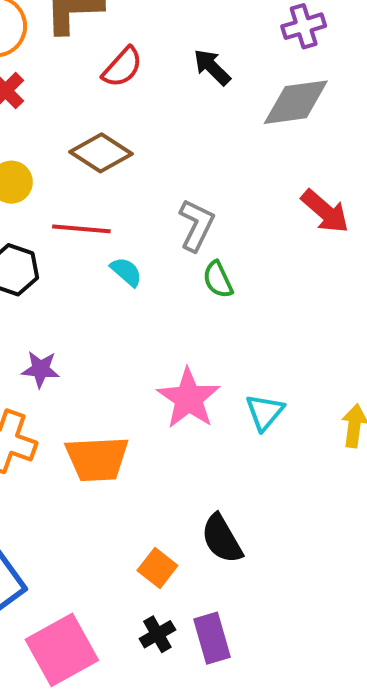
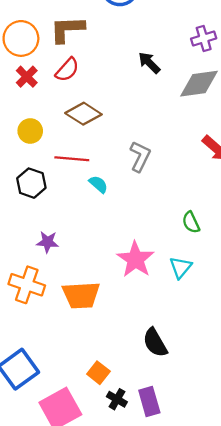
red semicircle: (122, 67) -> (67, 70), moved
green semicircle: (218, 280) -> (191, 222), moved
orange square: (157, 568) -> (98, 373), moved
black cross: (157, 634) -> (117, 399), turned -30

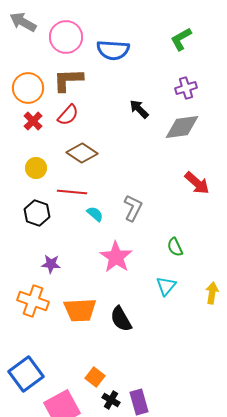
gray L-shape: (140, 156) -> (133, 208), moved
pink star: (135, 259) -> (116, 257), moved
black semicircle: (155, 343) -> (121, 319), moved

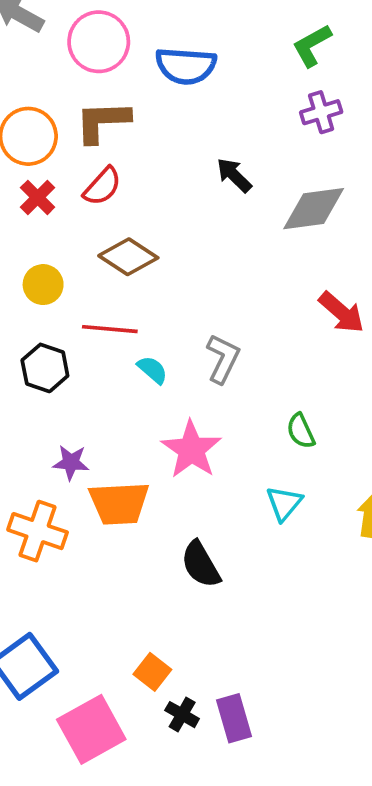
purple cross: (186, 88) -> (321, 112), moved
orange trapezoid: (80, 310) -> (119, 503), moved

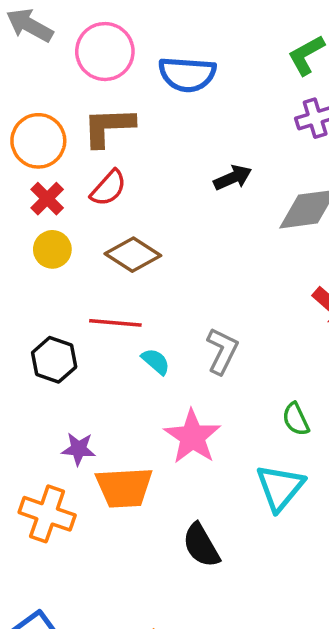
black arrow: (234, 175) -> (233, 178), turned 111
yellow circle: (43, 285) -> (52, 249), moved
cyan triangle: (284, 503) -> (280, 488), size x1.4

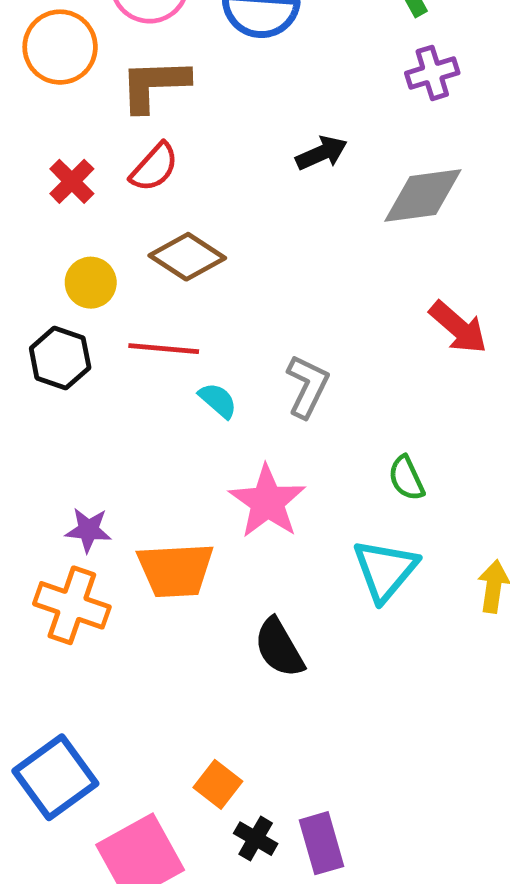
orange circle: (38, 141) -> (60, 47), moved
yellow circle: (52, 249) -> (91, 283), moved
black hexagon: (54, 360) -> (60, 358), moved
purple star: (79, 449) -> (88, 530), moved

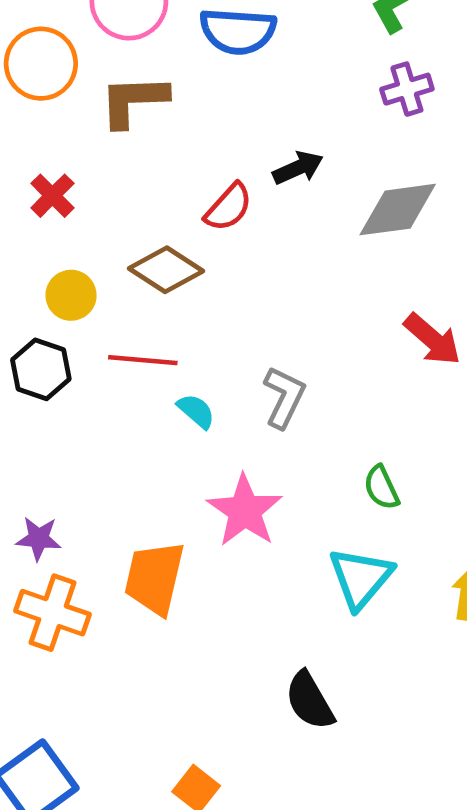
red semicircle: (154, 167) -> (229, 207), moved
purple star: (88, 530) -> (39, 539), moved
orange trapezoid: (176, 570) -> (154, 578), turned 106
black semicircle: (279, 648) -> (310, 701), moved

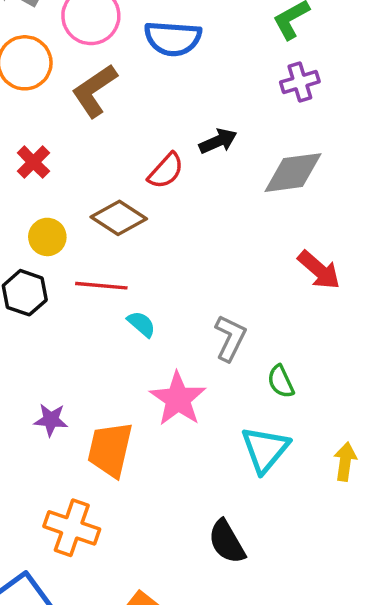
brown L-shape: (134, 101) -> (94, 91), turned -32
gray L-shape: (284, 397) -> (230, 338), moved
purple star: (39, 539) -> (51, 420), moved
orange cross: (52, 613) -> (72, 528), moved

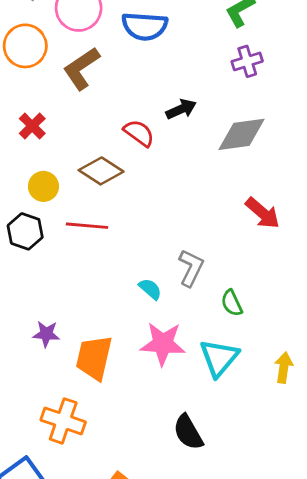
red semicircle: (166, 171) -> (139, 133), turned -96
cyan semicircle: (141, 324) -> (150, 289), moved
pink star: (178, 399) -> (163, 344), moved, turned -30

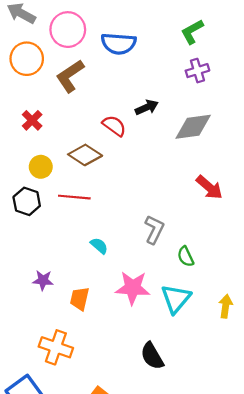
cyan semicircle: (150, 289) -> (99, 246), moved
orange trapezoid: (94, 358) -> (80, 299), size x0.7

